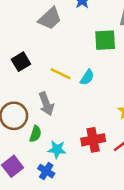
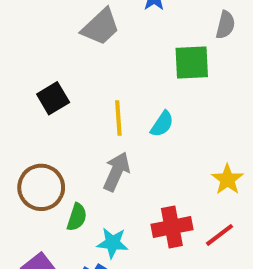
yellow line: (61, 74) -> (118, 118), turned 60
gray arrow: (46, 104) -> (116, 172), moved, turned -135

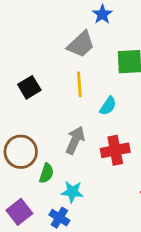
gray trapezoid: (101, 27) -> (81, 44), moved
yellow line: (118, 118) -> (79, 84), moved
red cross: (172, 227) -> (115, 150), moved

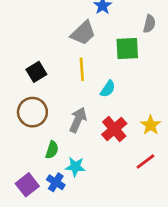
red cross: (115, 150) -> (114, 129), turned -30
brown circle: (21, 152) -> (32, 112), moved
blue cross: (59, 218) -> (56, 182), moved

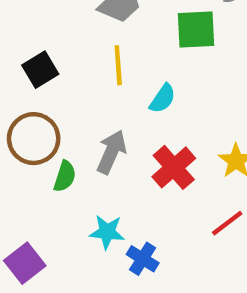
green semicircle: (52, 150) -> (65, 176), moved
blue cross: (56, 182) -> (143, 259), moved

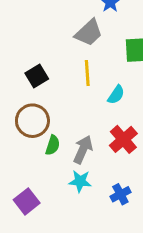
gray arrow: (111, 152) -> (83, 150), moved
blue cross: (143, 259) -> (120, 194), moved, turned 30

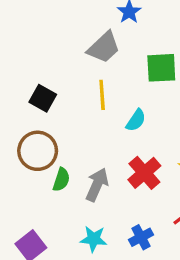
black square: (37, 76) -> (43, 98), turned -30
cyan star: (80, 181) -> (94, 239), moved

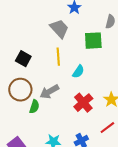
gray trapezoid: (104, 47) -> (59, 29), turned -90
gray arrow: (97, 185) -> (49, 92), moved, turned -144

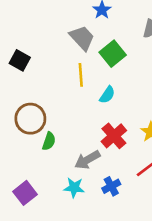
green square: (93, 41) -> (113, 54), moved, turned -36
black square: (23, 59) -> (20, 60), moved
gray arrow: (49, 92) -> (87, 160), moved

